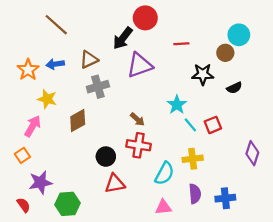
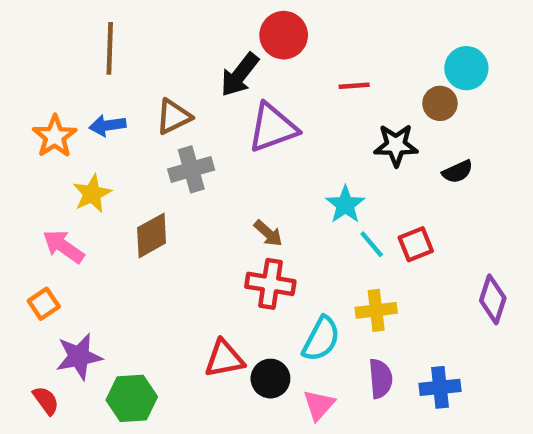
brown line: (56, 25) -> (110, 48), turned 50
yellow star: (47, 99) -> (92, 194), turned 30
pink arrow: (33, 126) -> (63, 246), turned -85
black circle: (106, 157) -> (270, 379), moved
pink triangle: (163, 207) -> (319, 405), turned -42

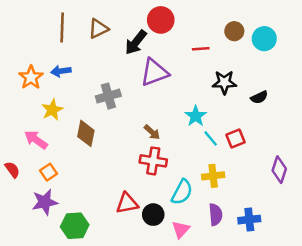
brown circle: (440, 103) -> (234, 31), moved
brown triangle: (174, 117) -> (98, 29), moved
brown diamond: (152, 235) -> (86, 133), turned -50
orange square: (44, 304) -> (48, 172), moved
red semicircle: (46, 401) -> (12, 170), moved

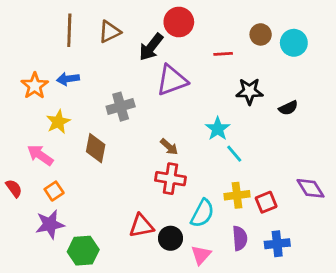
red square: (236, 138) -> (266, 202), moved
purple diamond: (279, 170) -> (310, 188), turned -50

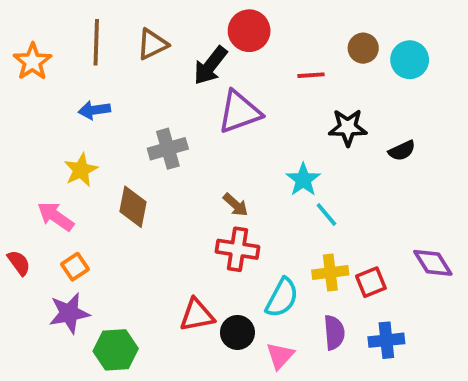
orange star: (35, 86) -> (32, 62), moved

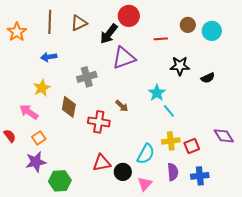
red cross: (237, 249) -> (99, 122), moved

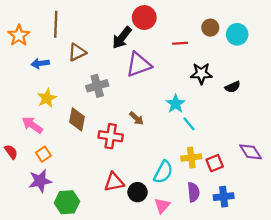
brown triangle: (79, 23) -> (77, 52), moved
blue arrow: (49, 57) -> (40, 63), moved

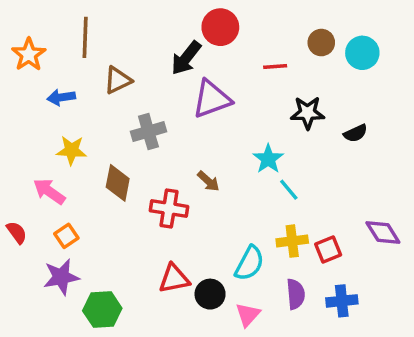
yellow star: (47, 98) -> (71, 150), turned 30

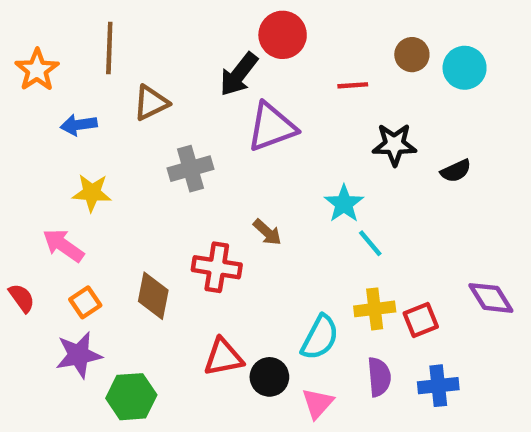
brown diamond: (118, 183) -> (153, 296), moved

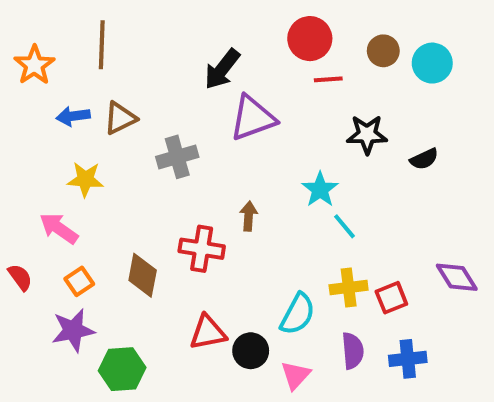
red circle: (283, 35) -> (310, 39), moved
brown triangle: (151, 103) -> (120, 118), moved
brown arrow: (267, 232) -> (249, 216), turned -128

